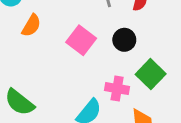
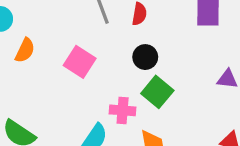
black circle: (124, 40) -> (145, 57), moved

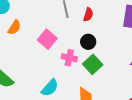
pink cross: (123, 110) -> (69, 58), moved

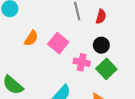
orange semicircle: (14, 27) -> (31, 38), moved

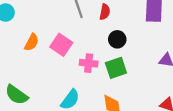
black circle: (101, 45) -> (117, 39), moved
green square: (106, 69) -> (116, 68), turned 30

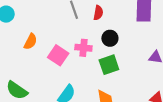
pink square: (61, 45) -> (58, 55), moved
pink cross: (89, 63) -> (83, 48), moved

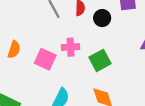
black circle: (110, 38) -> (102, 18), moved

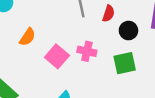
green square: (100, 60) -> (125, 63), moved

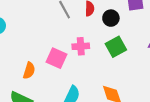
orange semicircle: (27, 37) -> (29, 71), moved

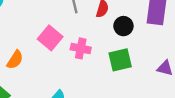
pink square: (56, 58) -> (50, 38), moved

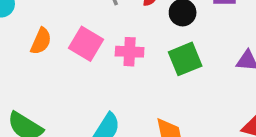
orange semicircle: (15, 60) -> (41, 41), moved

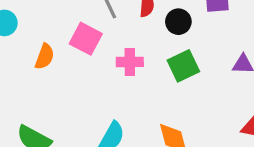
pink square: (86, 44) -> (86, 39), moved

